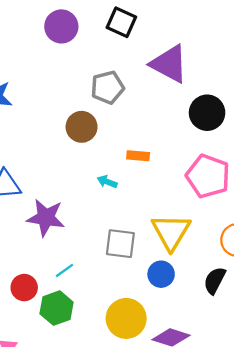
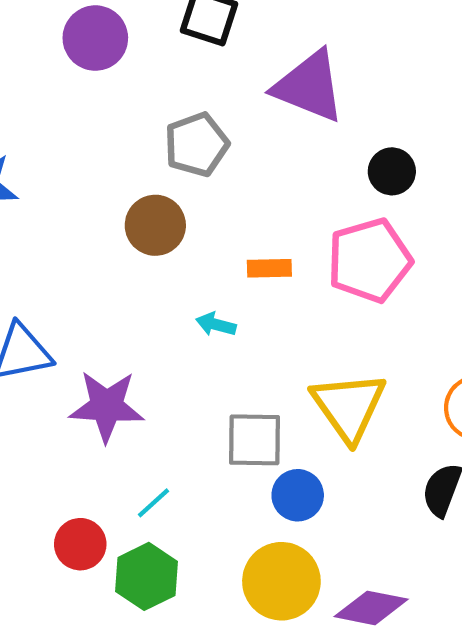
black circle: (207, 113) -> (392, 171), size x0.7
pink pentagon: (208, 176) -> (369, 260), moved, turned -30
blue circle: (161, 274) -> (298, 495), moved

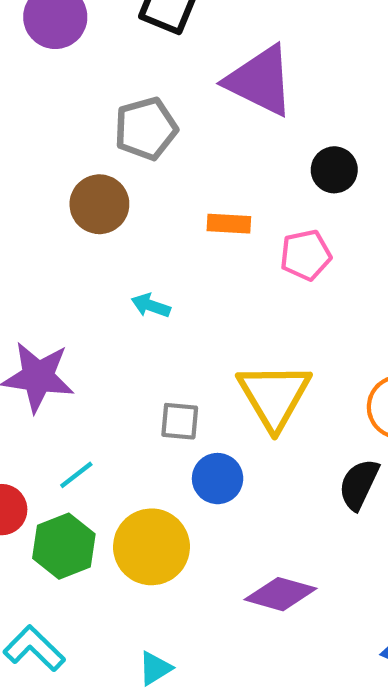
pink pentagon: (369, 260) -> (306, 255), size x0.6
orange rectangle: (269, 268) -> (229, 224), moved
gray square: (254, 440) -> (180, 421), size x0.7
yellow circle: (281, 581) -> (151, 547), moved

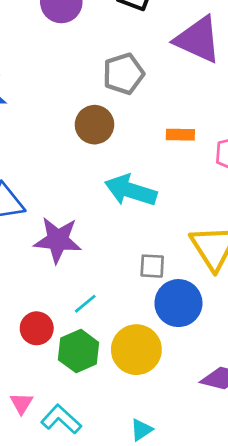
cyan arrow: (151, 306) -> (131, 190), size x2.0
blue circle: (218, 479) -> (178, 303), size x1.4

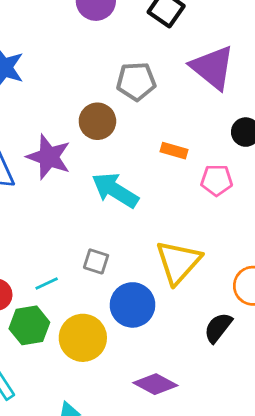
purple star: (58, 240) -> (49, 157), moved
gray square: (152, 266) -> (96, 261), moved

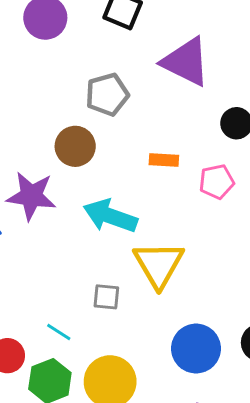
yellow triangle: (178, 262) -> (159, 264), moved
cyan line: (47, 284) -> (59, 332), turned 70
blue circle: (132, 305) -> (196, 349), moved

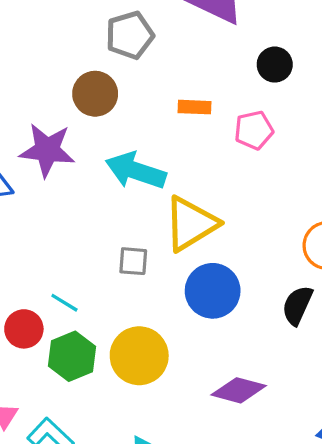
yellow triangle: (159, 264) -> (191, 224), turned 30
cyan line: (59, 332) -> (64, 303), moved
blue circle: (196, 349) -> (213, 291), moved

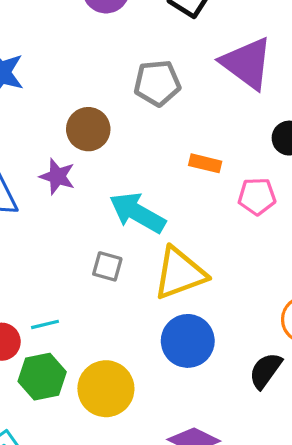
brown circle: (95, 94) -> (88, 129), moved
purple star: (47, 150) -> (57, 176), size x0.7
gray square: (133, 261) -> (107, 266), moved
cyan line: (64, 303) -> (45, 324), turned -56

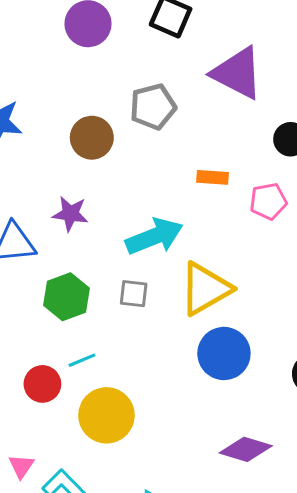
brown circle: (88, 129) -> (92, 138), moved
cyan arrow: (137, 213) -> (154, 236), turned 138
green hexagon: (42, 377) -> (66, 297), moved
yellow circle: (106, 389) -> (106, 415), moved

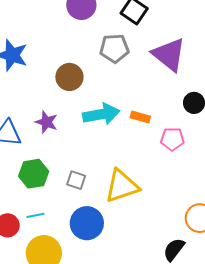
gray pentagon: (153, 107) -> (114, 48), moved
cyan arrow: (154, 236) -> (101, 114), moved
blue circle: (224, 353) -> (87, 223), moved

